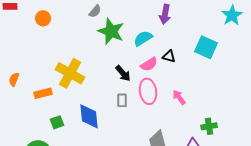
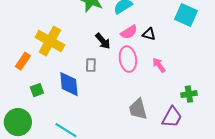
black triangle: (169, 56) -> (149, 34), moved
orange rectangle: (43, 93) -> (23, 61), turned -42
gray rectangle: (122, 100) -> (91, 65), moved

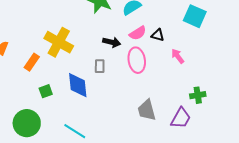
black arrow: (103, 41) -> (112, 42), turned -36
pink arrow: (159, 65) -> (178, 56), moved

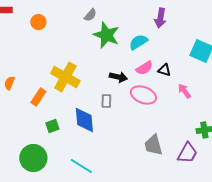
pink ellipse: (137, 60) -> (143, 95), turned -60

